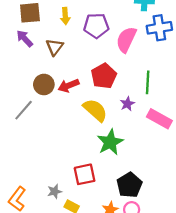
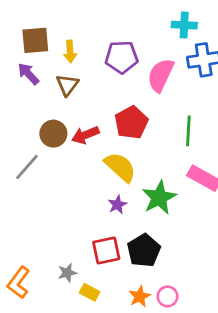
yellow arrow: (65, 16) -> (70, 51), moved
purple star: (127, 104) -> (117, 205), moved
green star: (110, 142) -> (159, 198), moved
black pentagon: (129, 185) -> (144, 251), moved

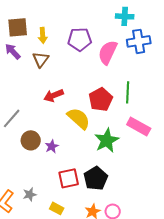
red pentagon: (131, 122) -> (101, 99), moved
brown circle: (53, 134) -> (31, 140), moved
purple star: (117, 205) -> (52, 146), moved
gray star: (67, 273) -> (30, 194), moved

